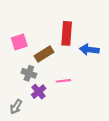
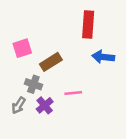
red rectangle: (67, 33) -> (88, 25), moved
gray arrow: (16, 107) -> (19, 105), moved

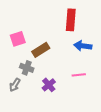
pink line: (73, 93) -> (79, 75), moved
purple cross: (45, 105) -> (49, 85), moved

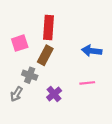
red rectangle: (71, 20) -> (49, 28), moved
brown rectangle: (41, 50) -> (45, 55), turned -30

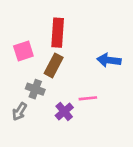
pink line: (87, 83) -> (88, 98), moved

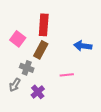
pink square: (23, 51) -> (18, 39), turned -35
purple cross: (64, 111) -> (38, 92), moved

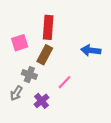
pink square: (18, 39) -> (20, 43), turned 35
pink line: (67, 75) -> (65, 82), moved, turned -40

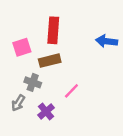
blue arrow: (91, 50) -> (107, 41), moved
brown rectangle: (45, 55) -> (50, 61), turned 48

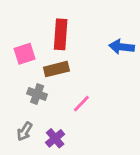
gray arrow: (18, 103) -> (25, 131), moved
purple cross: (46, 111) -> (55, 138), moved

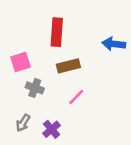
pink square: (25, 54) -> (20, 62), moved
brown rectangle: (56, 69) -> (68, 66), moved

